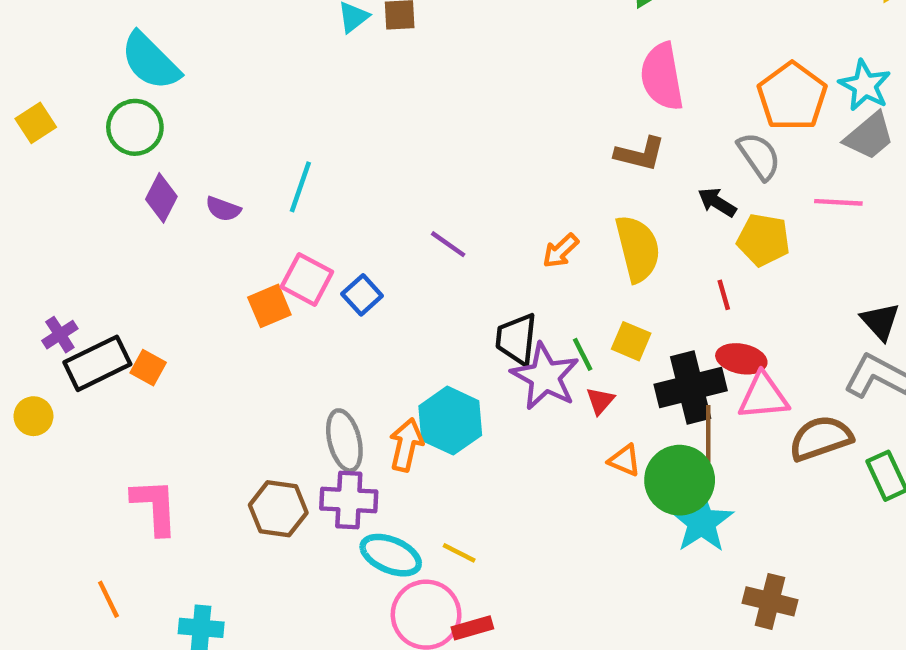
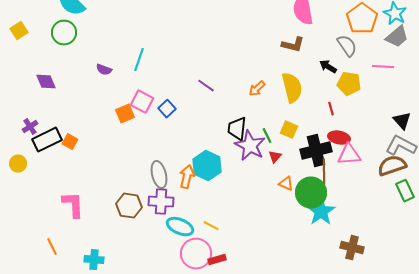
purple diamond: (161, 198) -> (46, 82), moved, turned -50
brown semicircle: (821, 438) -> (392, 166), moved

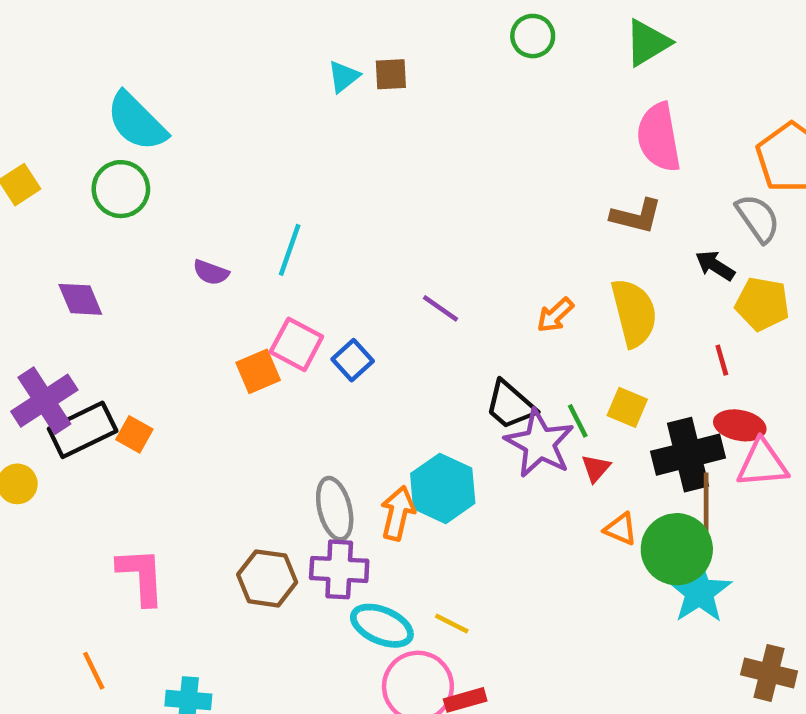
purple cross: (30, 127) -> (44, 401), size x1.8
black trapezoid: (237, 129) -> (510, 405), turned -55

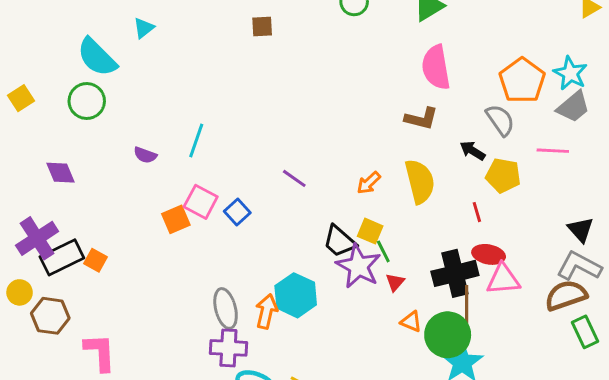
cyan triangle: (344, 77) -> (144, 28), moved
yellow square: (627, 407) -> (370, 231), moved
brown hexagon: (267, 578) -> (50, 316), moved

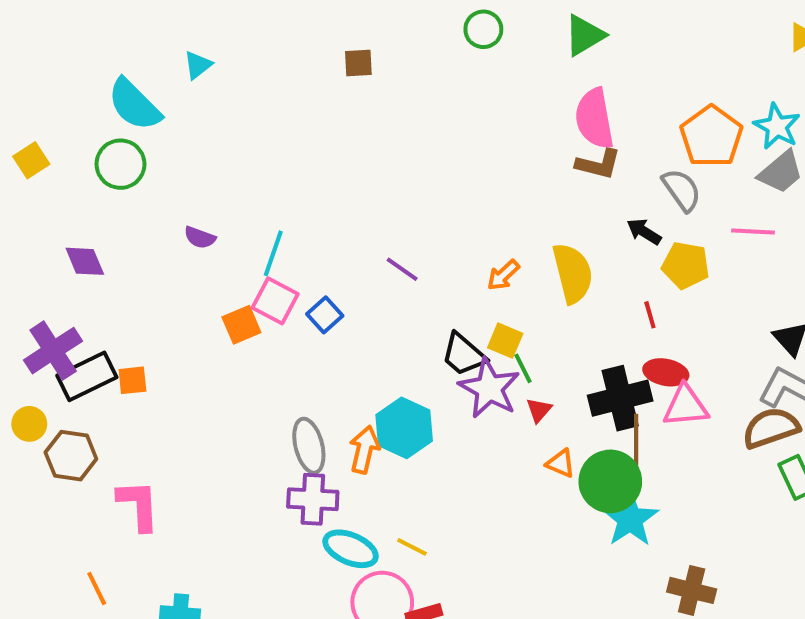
brown L-shape: (421, 119) -> (598, 164), moved
cyan line: (196, 140) -> (273, 253), moved
orange square: (96, 260) -> (132, 380), turned -35

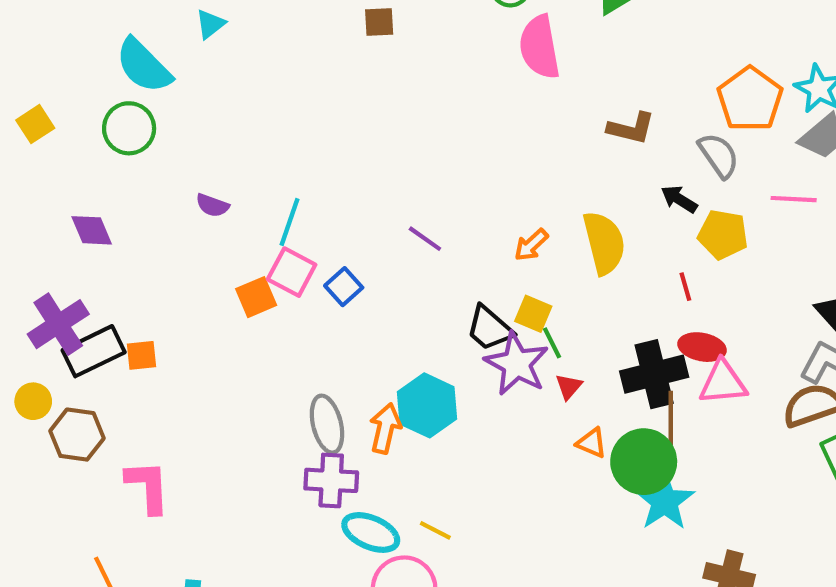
pink semicircle: (594, 119) -> (540, 47), moved

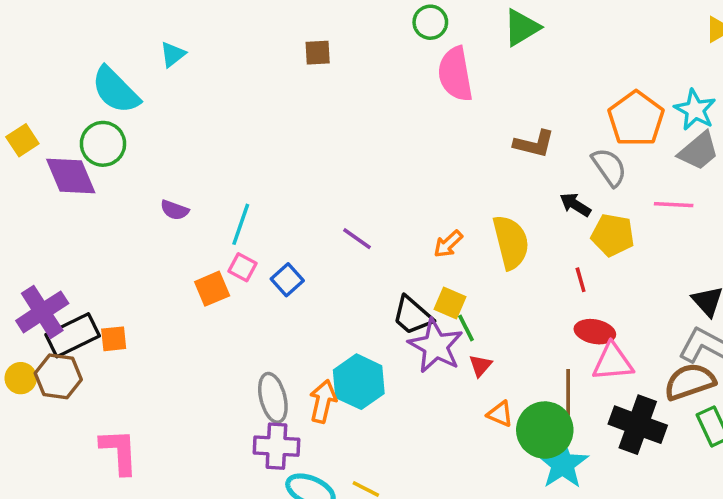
purple diamond: (92, 230) -> (71, 176), moved, size x1.4
pink square: (292, 272) -> (242, 267), size x0.7
black cross: (654, 374) -> (638, 425), moved, turned 34
brown hexagon: (77, 435) -> (58, 376), moved

